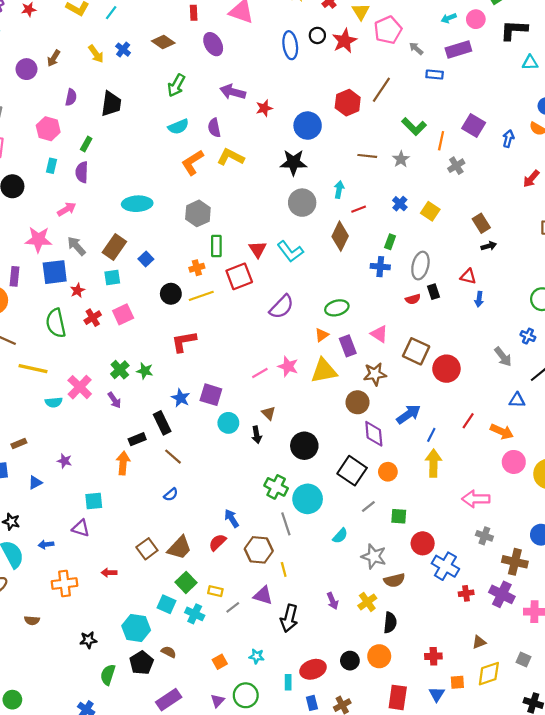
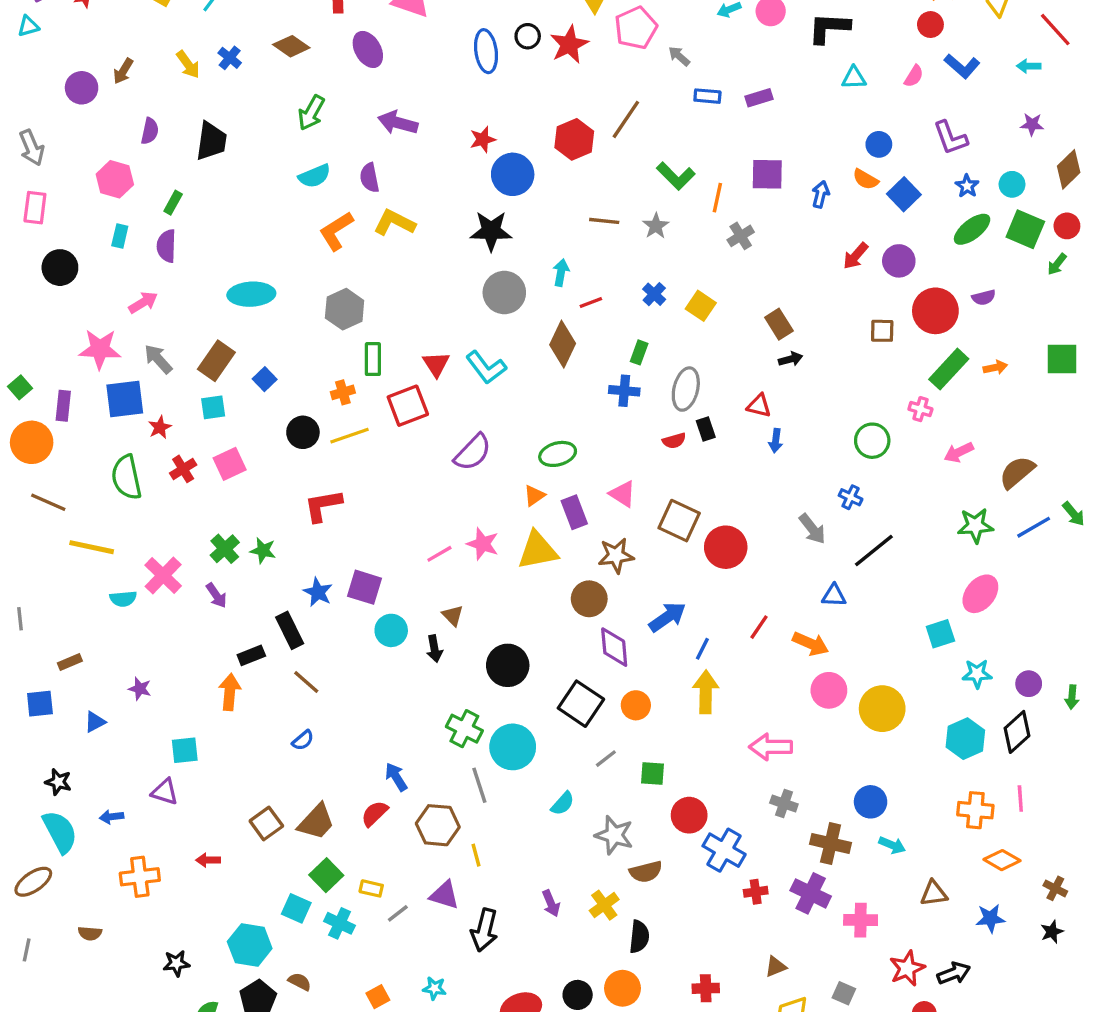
purple rectangle: (458, 50) -> (759, 98), moved, size x0.7
red star: (264, 108) -> (483, 139), moved
purple square: (474, 126) -> (767, 174), turned -30

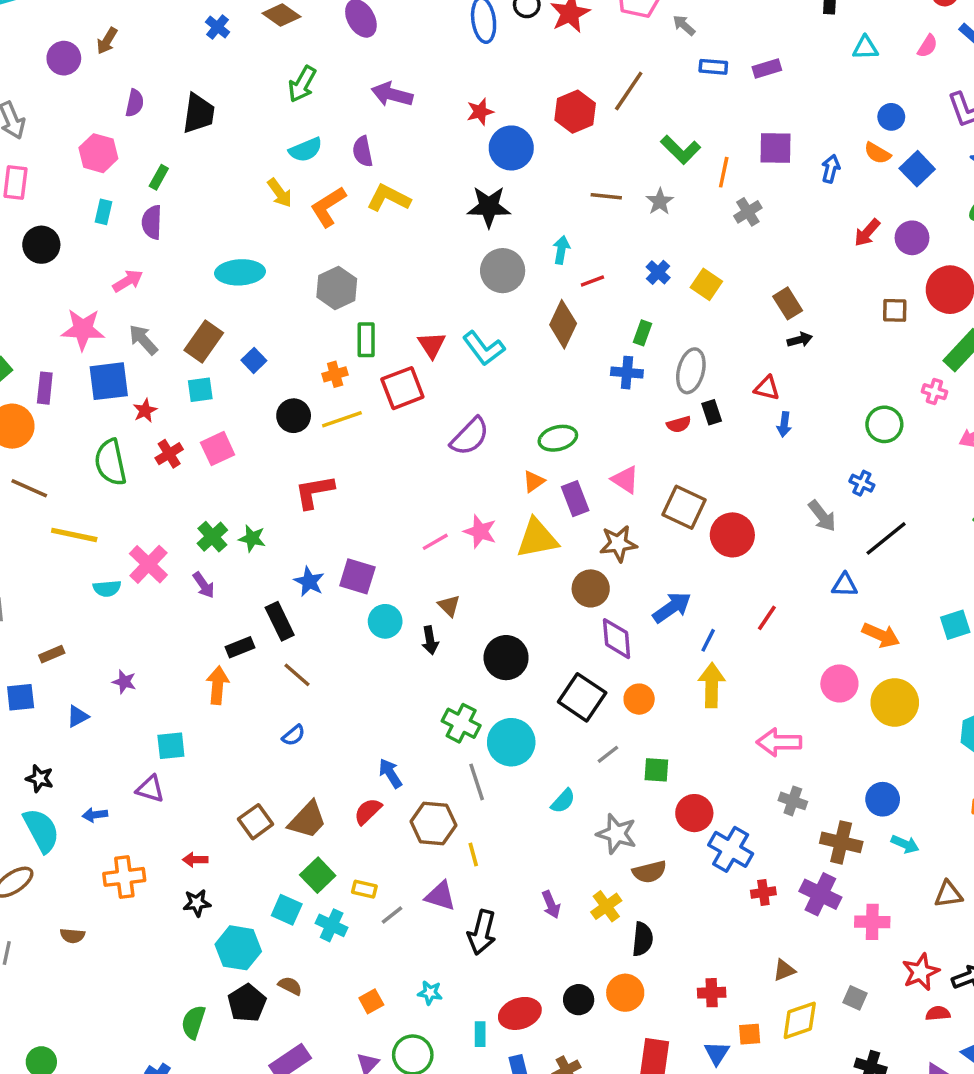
yellow arrow: (188, 64) -> (280, 193), moved
orange arrow: (811, 644) -> (881, 635), moved
black star: (176, 963) -> (197, 903), moved

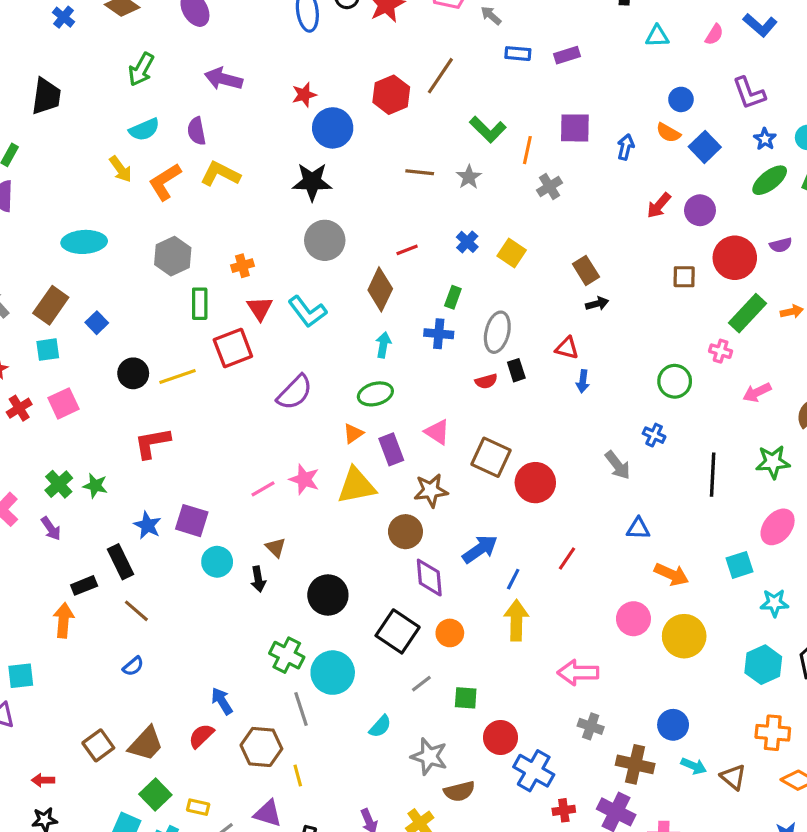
cyan arrow: (561, 250) -> (383, 345), moved
orange cross: (335, 374) -> (242, 266), moved
black line: (886, 538) -> (713, 475), moved, turned -48
brown triangle: (948, 894) -> (733, 777), moved, turned 48

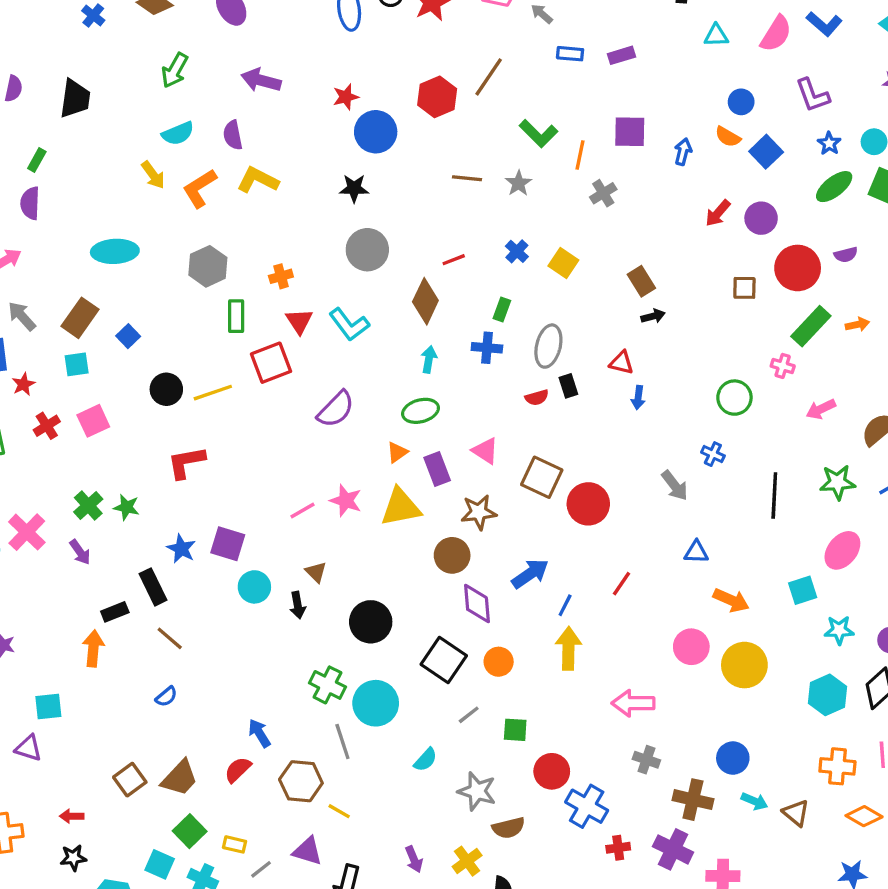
pink semicircle: (714, 35) -> (776, 34), size x1.6
black star: (312, 182) -> (354, 188), size x0.7
yellow line: (298, 775) -> (339, 811), turned -45

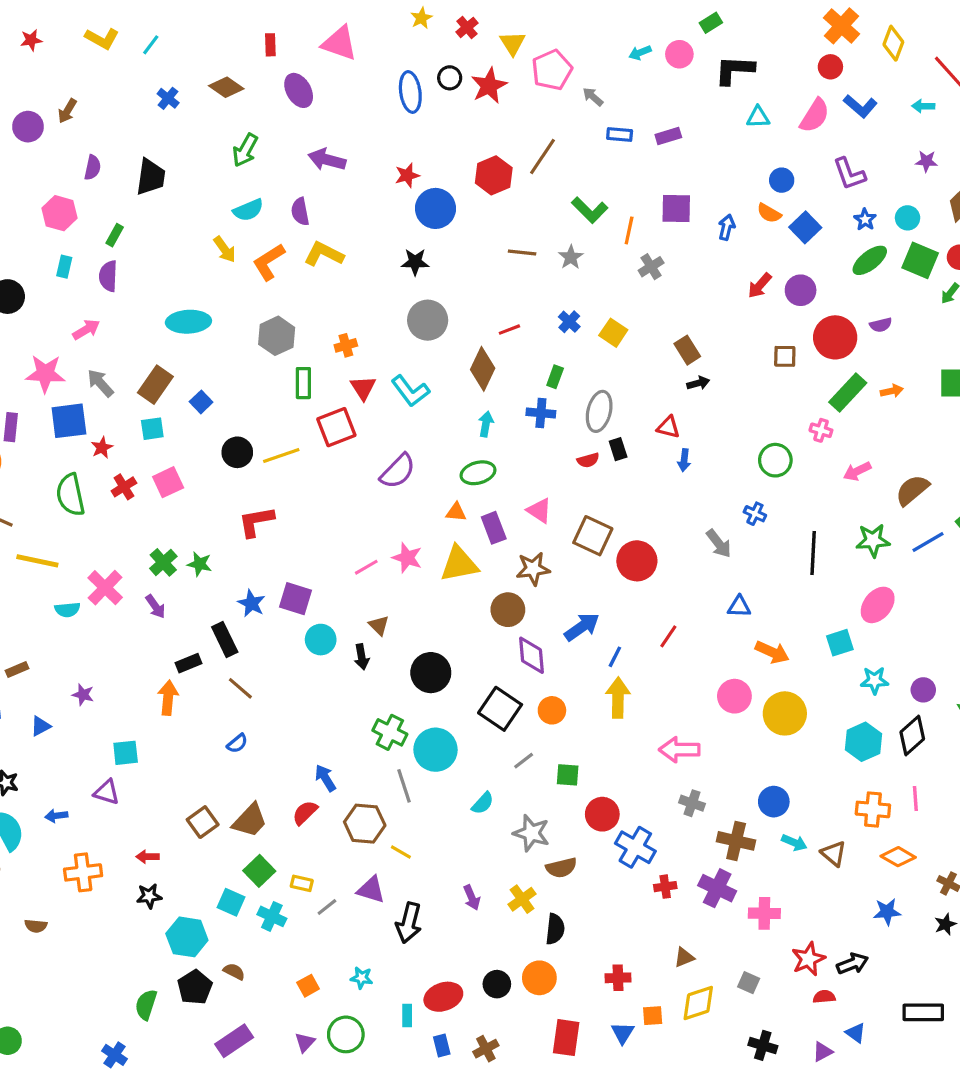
orange triangle: (397, 452) -> (456, 512), turned 40

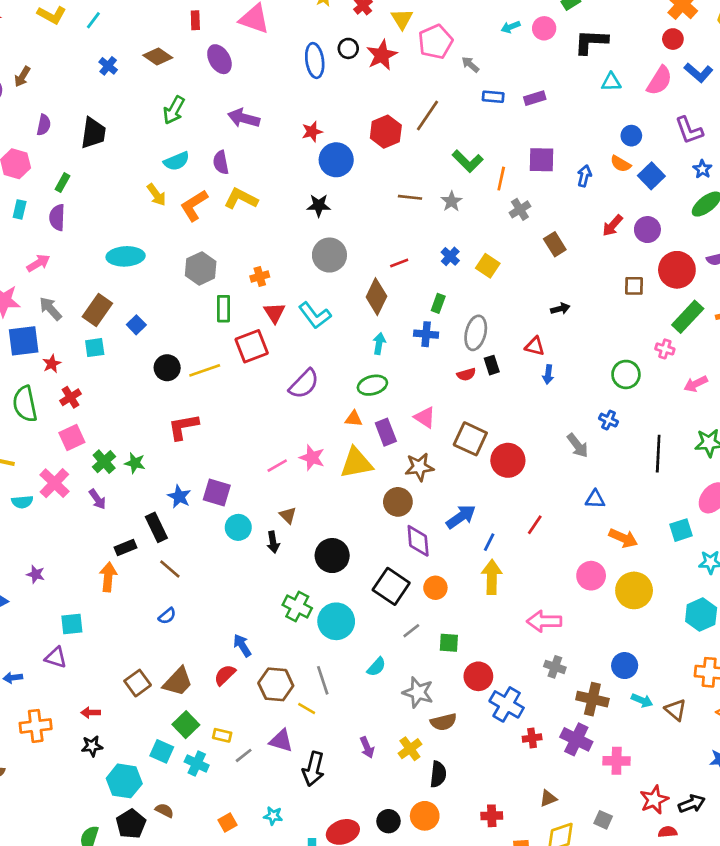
brown rectangle: (687, 350) -> (555, 244), moved
pink square: (168, 482) -> (72, 437), moved
gray line: (404, 786) -> (323, 680), moved

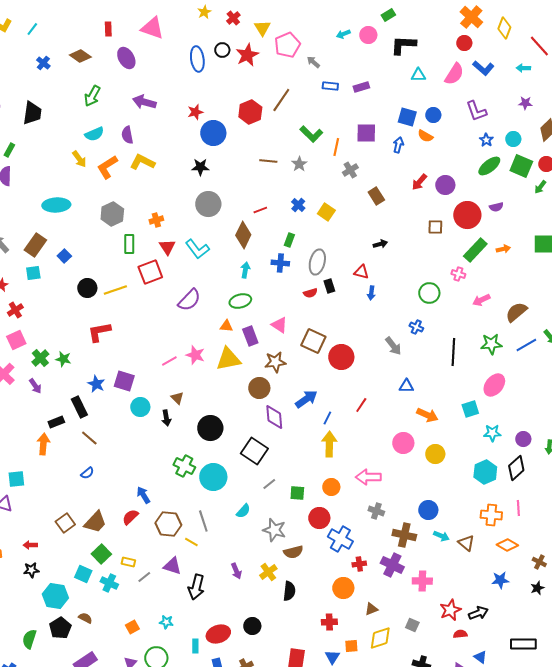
blue square: (651, 176) -> (407, 117), moved, turned -30
orange circle: (435, 588) -> (331, 487), moved
yellow circle: (634, 590) -> (435, 454), size x0.7
orange circle: (425, 816) -> (343, 588), moved

